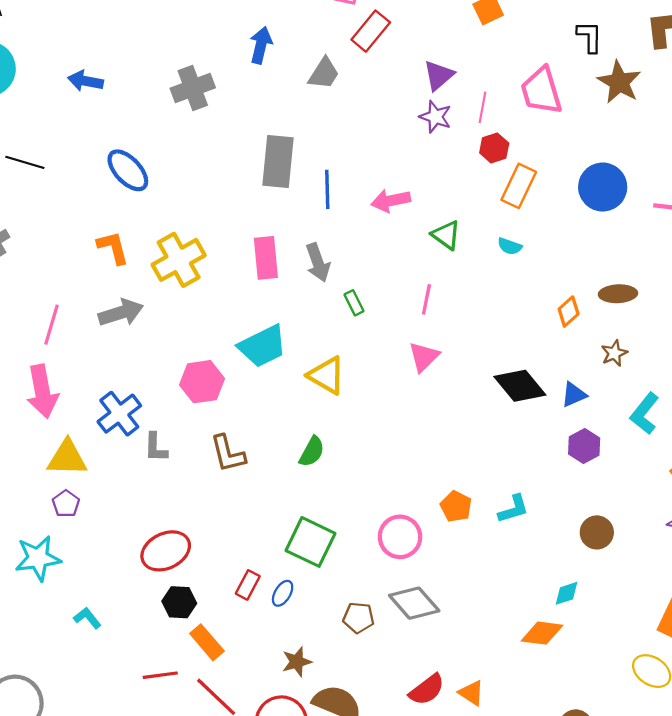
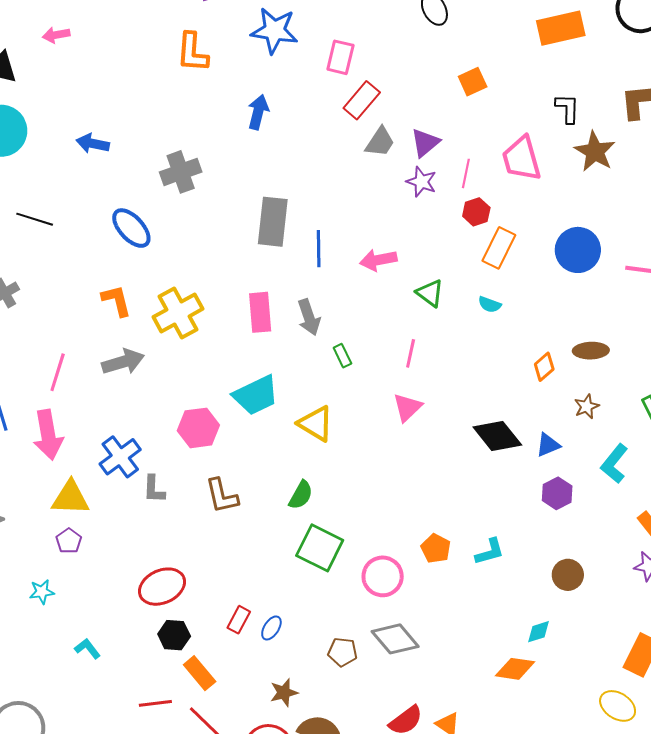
gray trapezoid: (324, 73) -> (380, 142), moved
gray cross: (193, 88) -> (181, 172), moved
green square: (311, 542) -> (320, 548), moved
cyan star: (38, 558) -> (42, 592), size x0.6

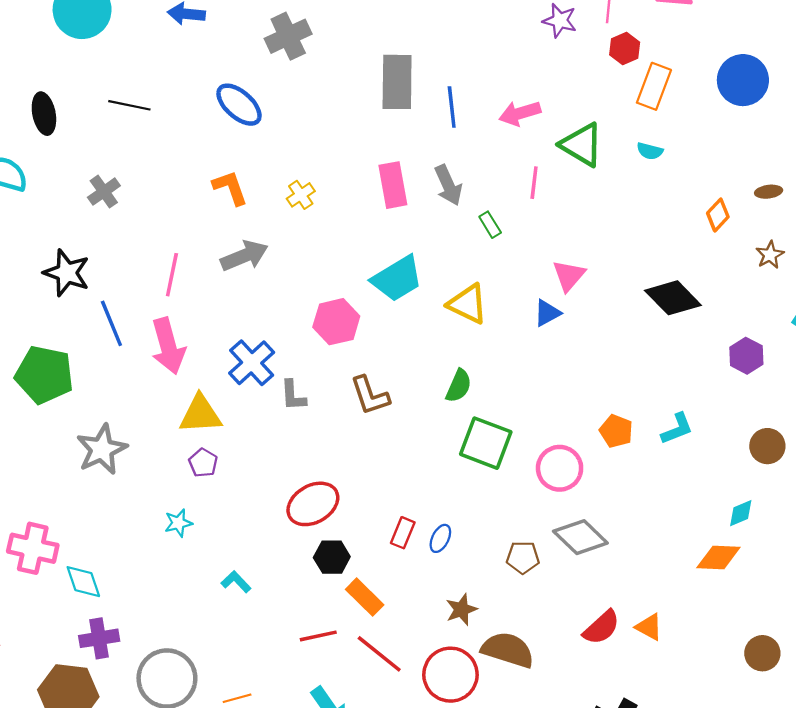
green triangle: (430, 293) -> (582, 145), size x1.4
yellow cross: (178, 313) -> (301, 195), size x0.5
brown ellipse: (591, 351) -> (769, 192), size x0.7
pink line: (411, 353) -> (534, 183), moved
blue triangle: (548, 445) -> (547, 313), moved

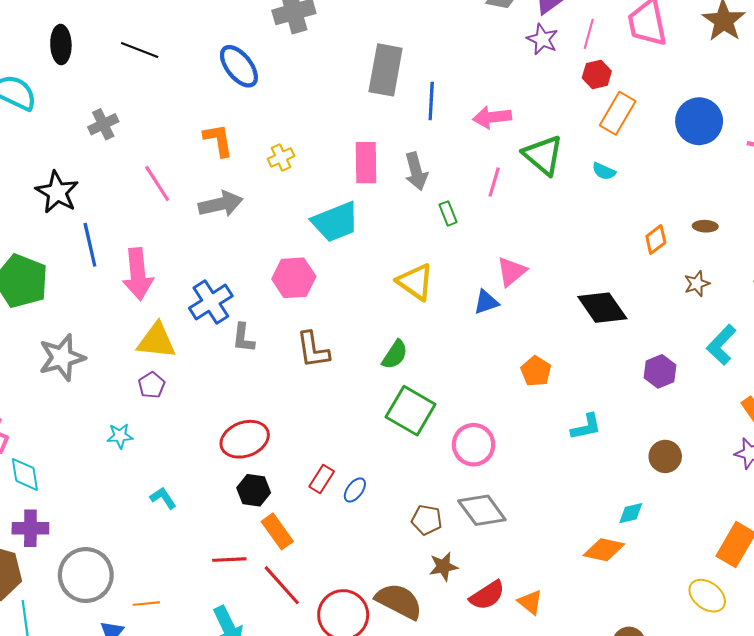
pink line: (172, 275) -> (157, 183), moved, turned -54
cyan trapezoid: (397, 279) -> (335, 222), moved
orange pentagon: (616, 431) -> (536, 371), moved
brown star: (461, 610) -> (443, 567), moved

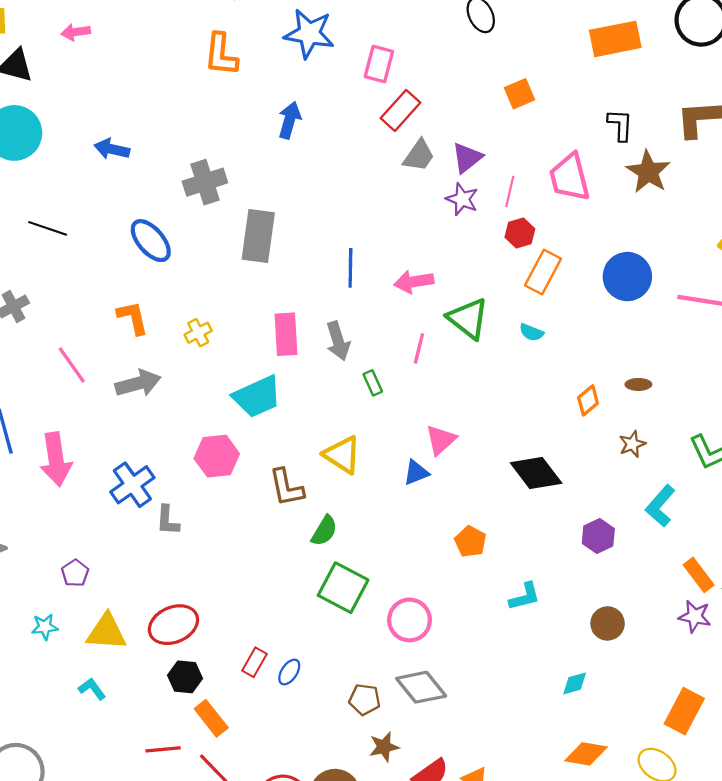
gray rectangle: (386, 70) -> (258, 236), moved
yellow triangle: (156, 341) -> (107, 632), moved
brown L-shape: (313, 350) -> (287, 488), moved
orange diamond: (604, 550) -> (586, 754), moved

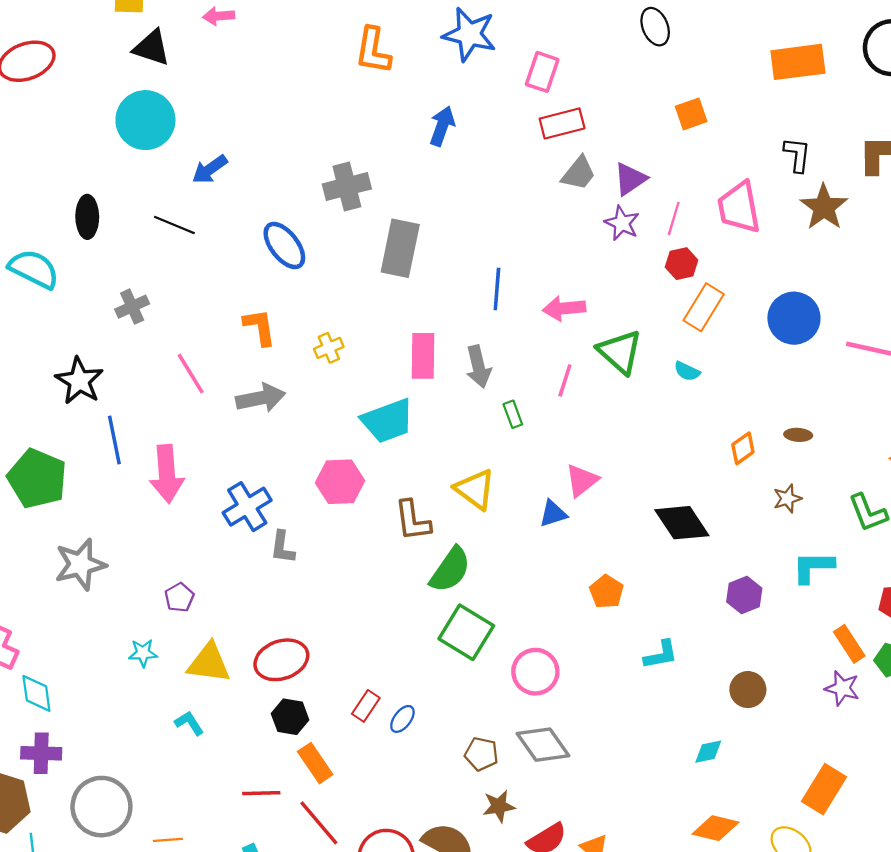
red rectangle: (400, 110) -> (562, 123), turned 30
blue arrow: (112, 149) -> (210, 169), moved, turned -52
cyan L-shape: (660, 506) -> (813, 567), turned 45
green semicircle: (324, 531) -> (450, 570), size x1.4

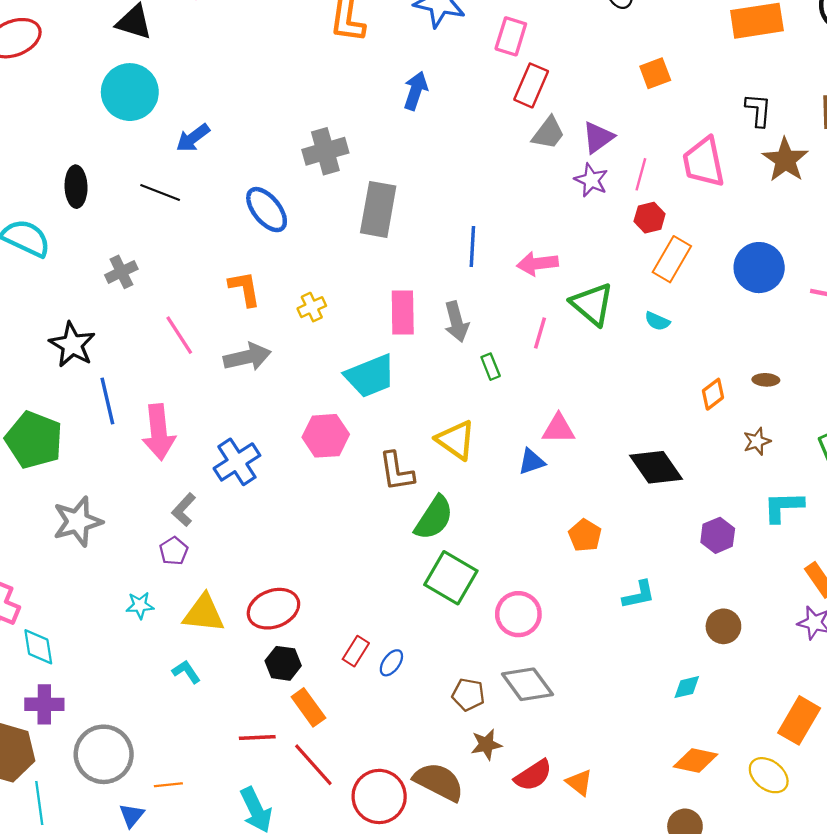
red rectangle: (562, 123) -> (531, 85), turned -51
pink triangle: (582, 480) -> (559, 429), turned 40
gray L-shape: (282, 547) -> (184, 510), moved, turned 36

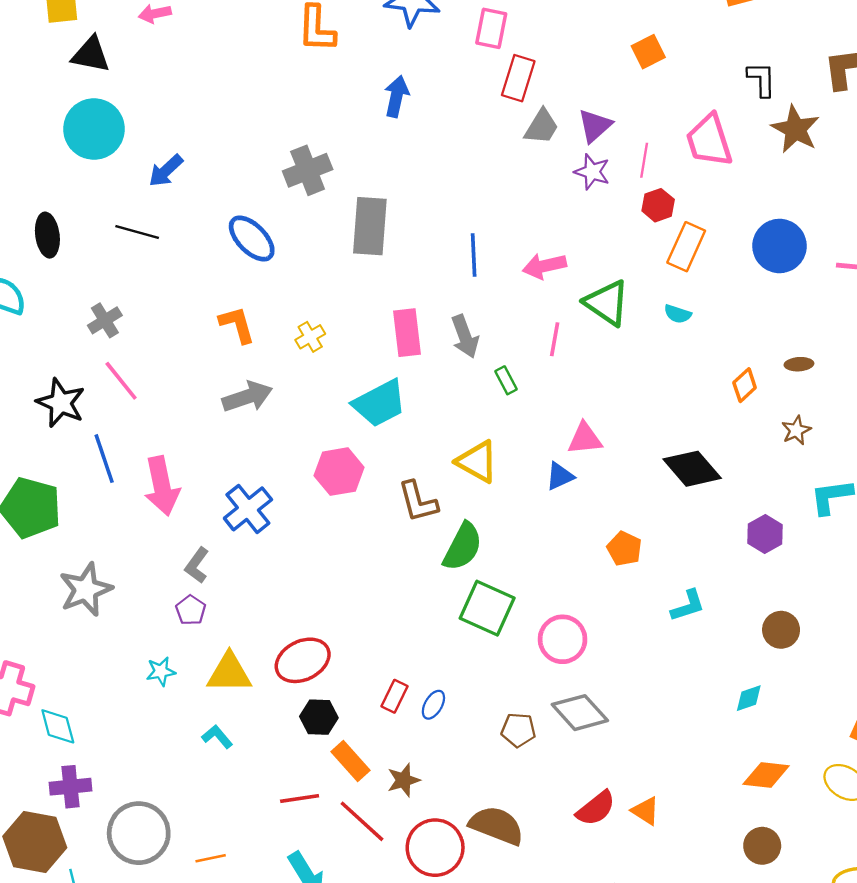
pink line: (179, 335) -> (121, 381), moved
brown star: (486, 745) -> (404, 780), moved

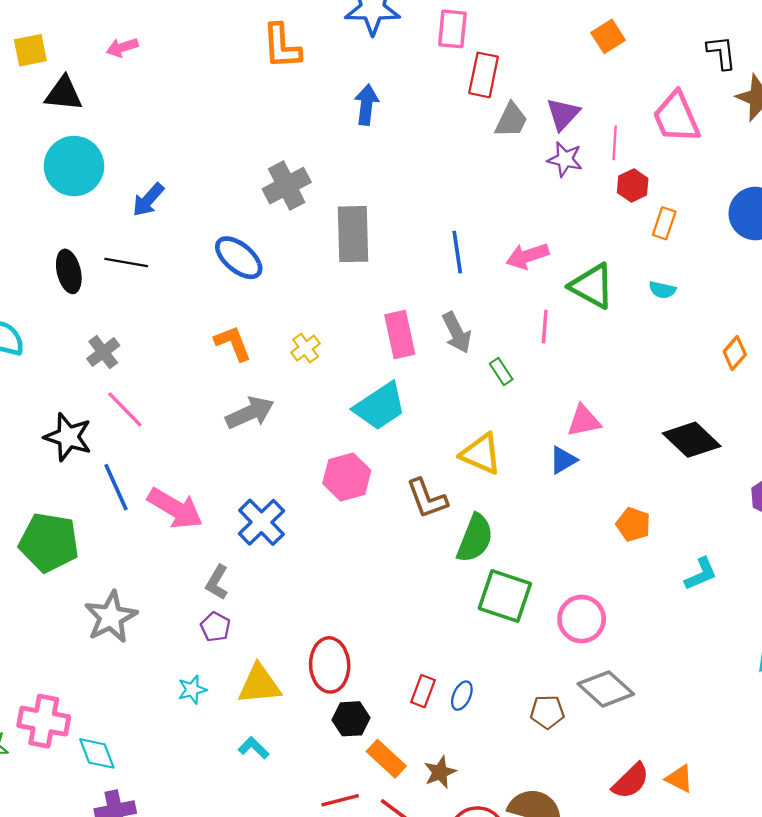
black ellipse: (47, 235) -> (69, 271), moved
orange rectangle: (686, 247) -> (664, 223), size x0.7
pink arrow: (162, 486) -> (175, 508), turned -42
red ellipse: (303, 660) -> (330, 665), turned -60

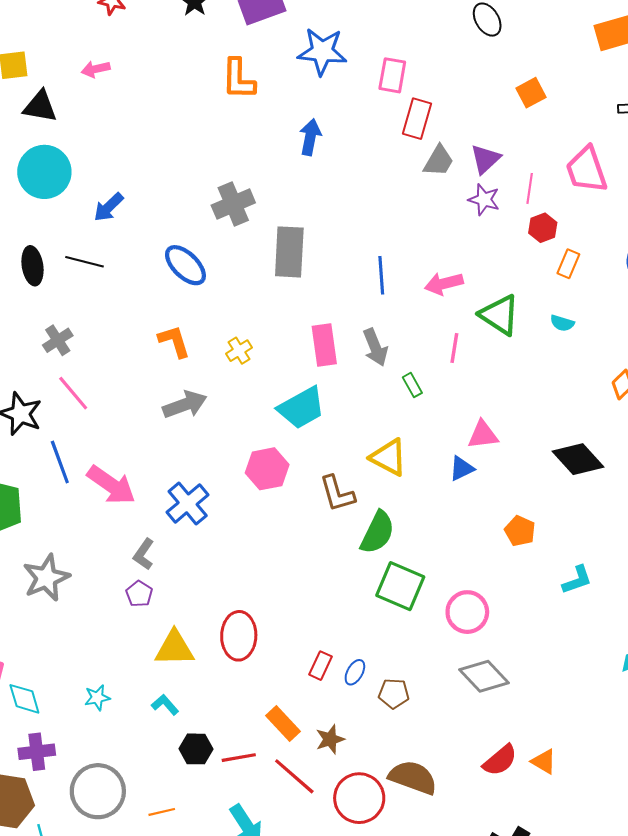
cyan star: (192, 690) -> (97, 698), moved
brown pentagon: (547, 712) -> (394, 693), moved
black hexagon: (351, 719) -> (196, 749), moved

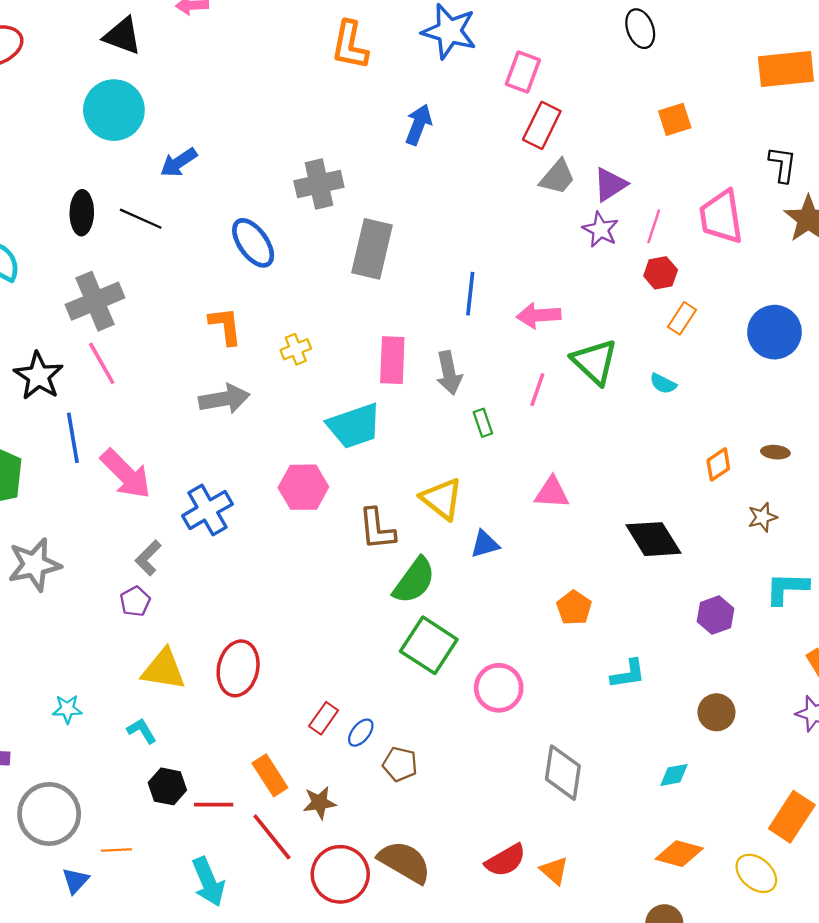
gray cross: (58, 340) -> (95, 301), size x1.6
blue triangle: (462, 469) -> (485, 544), moved
gray diamond: (484, 676) -> (563, 773), moved, turned 42

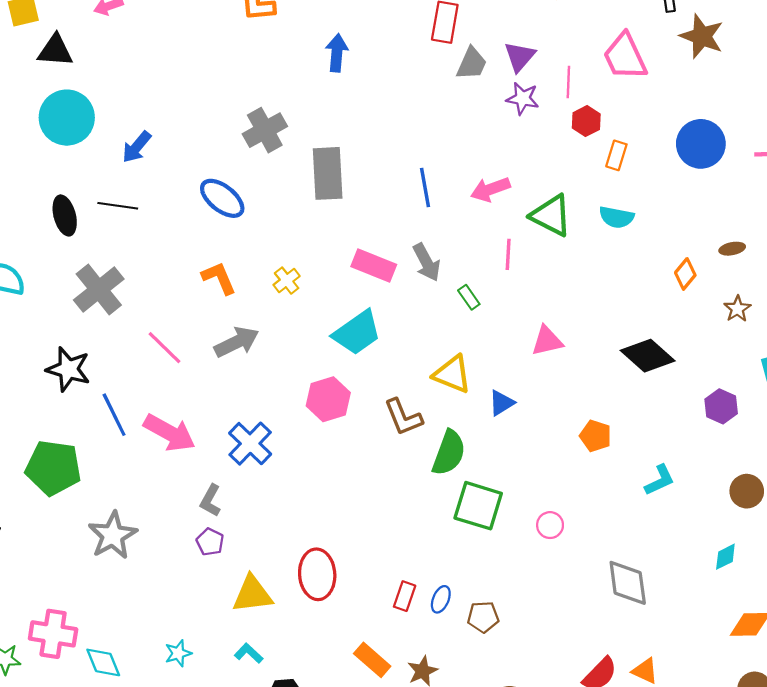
pink rectangle: (392, 360) -> (374, 265), turned -54
pink line: (102, 363) -> (165, 348), moved
cyan semicircle: (663, 384) -> (616, 217), size x1.4
pink circle: (499, 688) -> (550, 525), size x0.6

